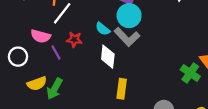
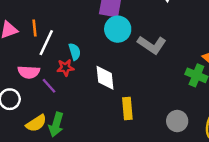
cyan semicircle: (103, 29) -> (75, 52), moved, turned -133
gray L-shape: (127, 37) -> (152, 45), moved

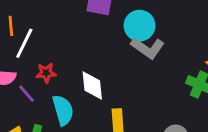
cyan circle: (118, 29) -> (140, 26), moved
cyan semicircle: (75, 52) -> (63, 110), moved, size x1.5

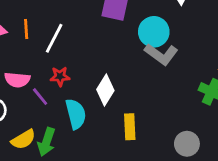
white line: (24, 43) -> (54, 38), moved
white diamond: (92, 85) -> (105, 90), turned 36

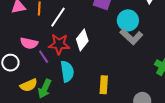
red star: (60, 76) -> (59, 44), size x1.5
white diamond: (105, 90) -> (82, 40), moved

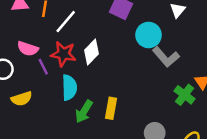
gray L-shape: (131, 37) -> (166, 57), moved
green arrow: (45, 89) -> (84, 111), moved

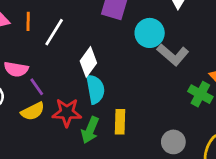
red star: (63, 54) -> (67, 113), moved
cyan semicircle: (69, 88) -> (95, 89), moved
yellow semicircle: (22, 99) -> (33, 111), moved

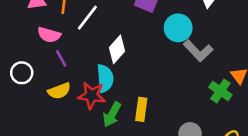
pink semicircle: (16, 69) -> (49, 35), moved
purple line: (37, 87) -> (61, 58), moved
cyan semicircle: (95, 89) -> (105, 78), moved

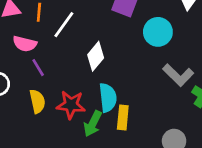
gray L-shape: (198, 51) -> (178, 75), moved
cyan semicircle: (105, 78) -> (108, 98), moved
yellow semicircle: (59, 91) -> (37, 101), turned -80

